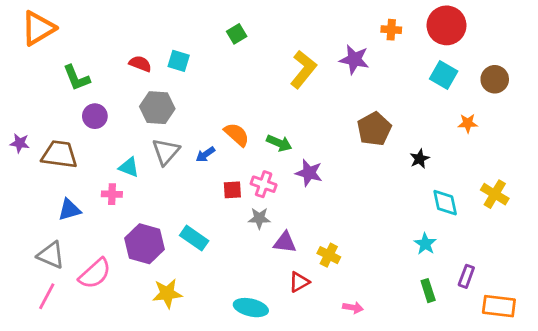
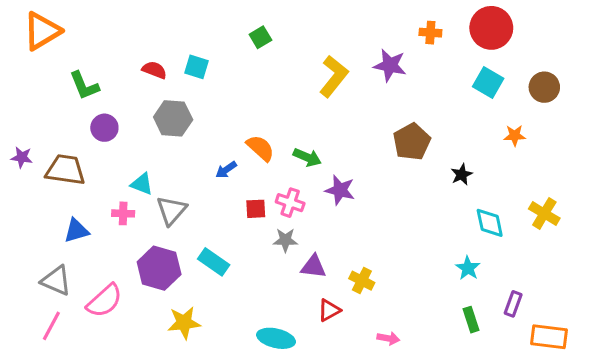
gray triangle: (166, 152) -> (172, 210), moved

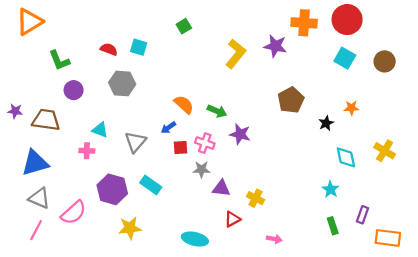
orange cross: (430, 33) -> (304, 23), size x1.6
orange star: (515, 136) -> (351, 108), moved
blue arrow: (226, 170) -> (168, 128), moved
gray triangle: (172, 210) -> (135, 142), moved
blue triangle: (76, 231) -> (35, 163), moved, size x1.5

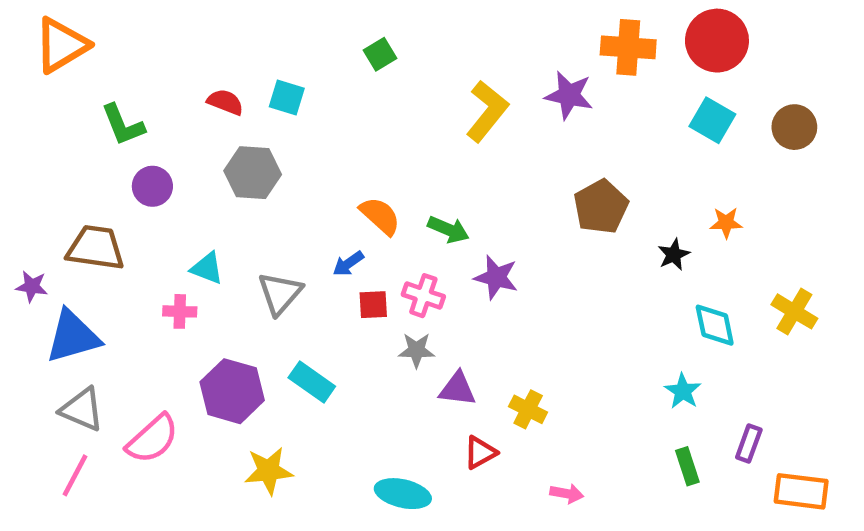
purple star: (15, 111) -> (32, 286), moved

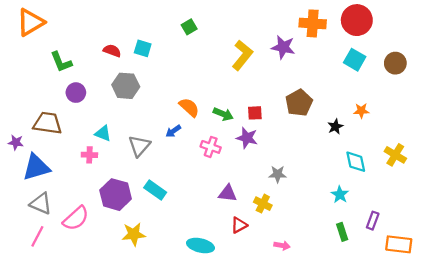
red square: (373, 305) -> (255, 113), moved
gray star: (416, 350) -> (278, 174), moved

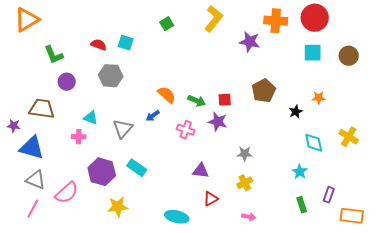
yellow L-shape: (242, 55) -> (214, 19), moved
cyan square: (355, 60) -> (313, 53), turned -30
blue triangle: (36, 167) -> (32, 148), turned 32
yellow cross: (263, 204) -> (245, 183), moved, turned 35

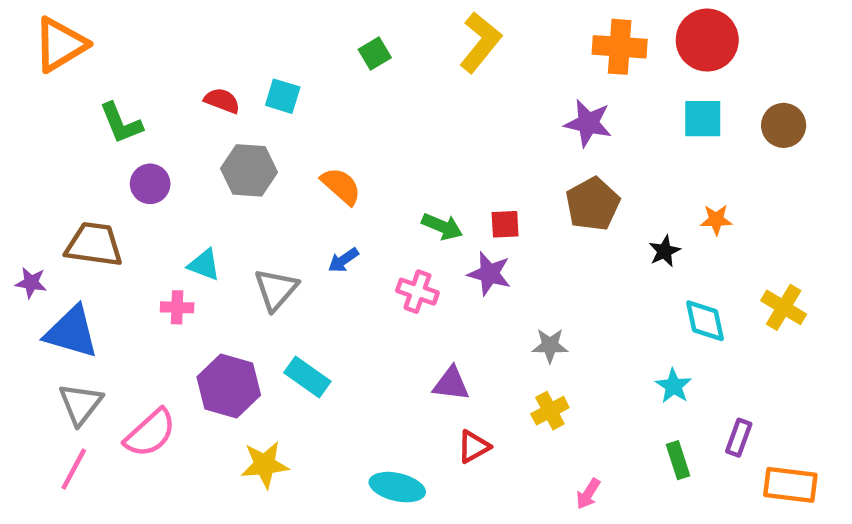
purple star: (250, 42) -> (588, 123), moved
orange semicircle: (167, 95) -> (341, 186), moved
gray triangle: (36, 180) -> (80, 404), turned 45
pink arrow: (249, 217) -> (588, 494), moved, turned 112

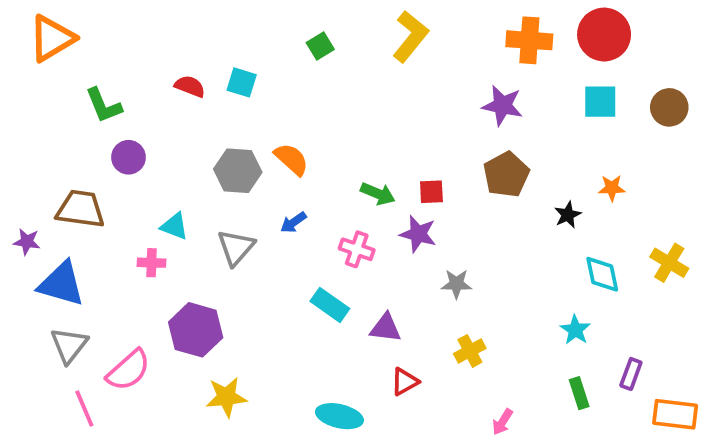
gray hexagon: (249, 170) -> (238, 171), moved
gray star: (550, 346) -> (456, 284), moved
cyan rectangle: (307, 377) -> (330, 305), moved
pink line: (74, 469) -> (84, 408), moved, turned -51

